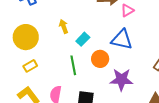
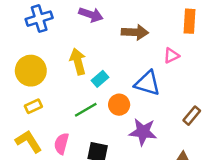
pink triangle: (127, 10) -> (171, 55), moved
yellow arrow: (64, 26) -> (78, 62), size x1.5
green line: (73, 65) -> (86, 110), turned 66

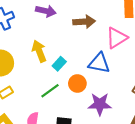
pink triangle: (171, 55) -> (117, 38), size x1.6

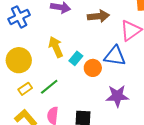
orange circle: (77, 83) -> (93, 68), moved
green line: (50, 91) -> (49, 87), moved

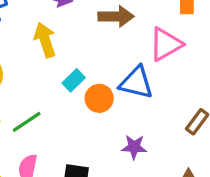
yellow arrow: (56, 47) -> (45, 40), moved
purple star: (117, 96) -> (134, 147), size x0.7

